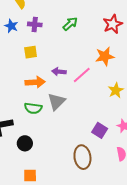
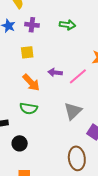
green arrow: (70, 24) -> (67, 25), turned 49
orange arrow: (35, 82) -> (31, 83), turned 48
gray triangle: (56, 102) -> (73, 111), moved

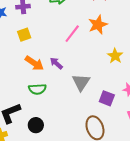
purple arrow: (55, 72) -> (56, 63), moved, turned 48
pink line: (78, 76) -> (72, 34), moved

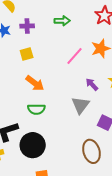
purple arrow: (56, 63) -> (92, 84), moved
black circle: (36, 125) -> (33, 145), size x1.6

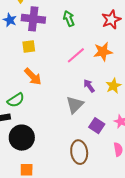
green arrow: (62, 21) -> (69, 19), turned -119
purple cross: (27, 26) -> (33, 19), size x1.6
green semicircle: (36, 109) -> (16, 100), moved, turned -42

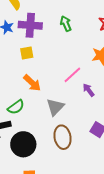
pink line: (76, 55) -> (72, 75), moved
gray triangle: (75, 105) -> (55, 107), moved
brown ellipse: (79, 152) -> (63, 137), moved

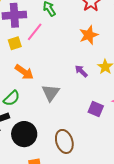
pink line: (72, 75) -> (35, 32), moved
brown ellipse: (63, 137) -> (64, 141), moved

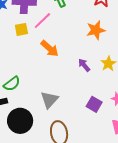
orange arrow: (24, 72) -> (50, 48), moved
gray triangle: (51, 93) -> (49, 100), moved

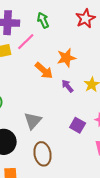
orange star: (96, 30) -> (66, 58), moved
orange arrow: (50, 48) -> (44, 71), moved

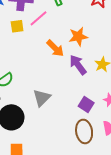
purple arrow: (67, 86) -> (78, 65), size x1.5
brown ellipse: (42, 154) -> (84, 131), moved

